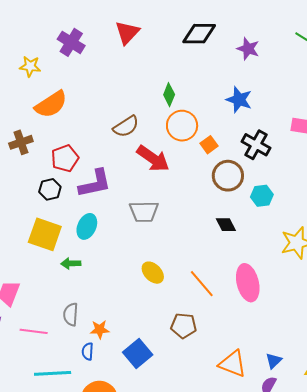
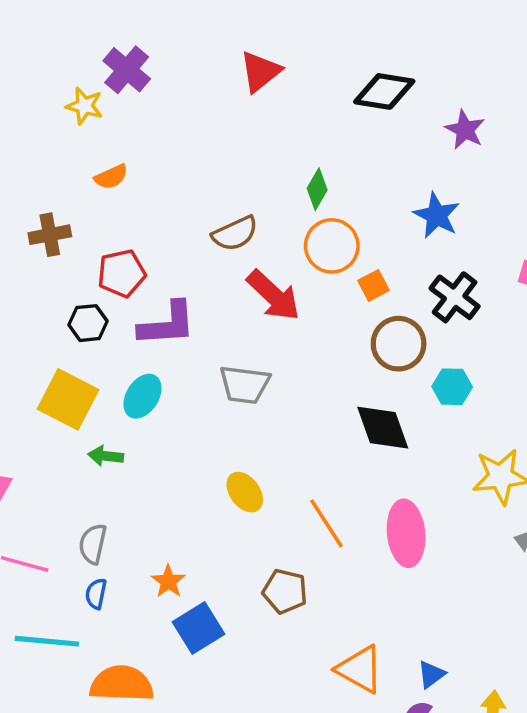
purple cross: (71, 42) -> (127, 70), moved
orange semicircle: (51, 104) -> (111, 177), size x0.6
black diamond: (226, 225) -> (383, 428), size x1.6
orange star: (100, 329) -> (168, 581), moved, turned 30
blue semicircle: (88, 351) -> (96, 594), moved

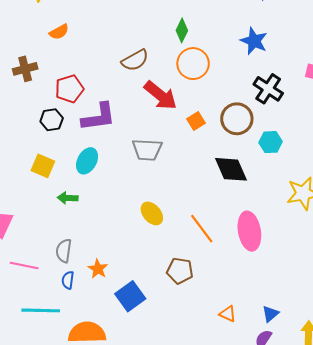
orange square: (374, 285) -> (196, 121), moved
yellow square: (68, 399) -> (43, 166), size x0.7
orange star: (168, 581) -> (98, 269), moved
orange triangle: (360, 669) -> (228, 314), size x0.6

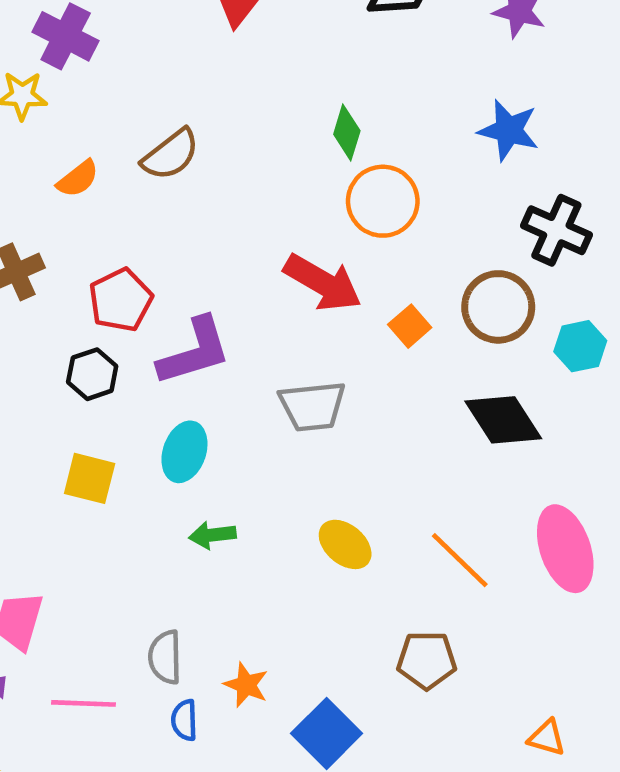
brown semicircle: (135, 60) -> (171, 155), moved
green arrow: (68, 198) -> (212, 535), moved

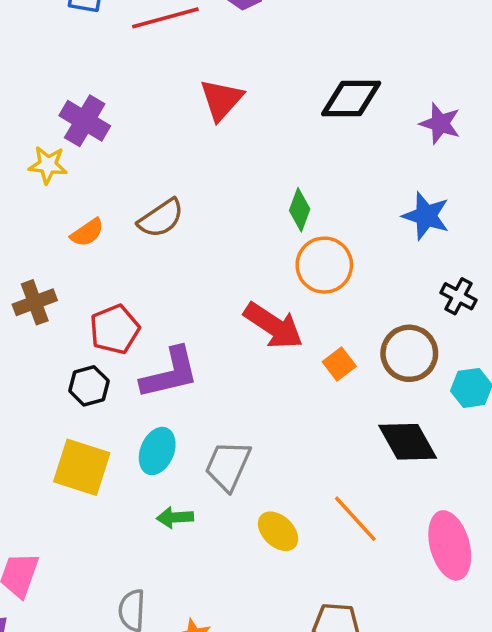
black cross: (556, 230) -> (458, 296), size x0.7
gray trapezoid: (312, 406) -> (228, 466), moved, turned 116
yellow square: (90, 478) -> (82, 467), size x1.4
orange line: (460, 560) -> (355, 519), moved

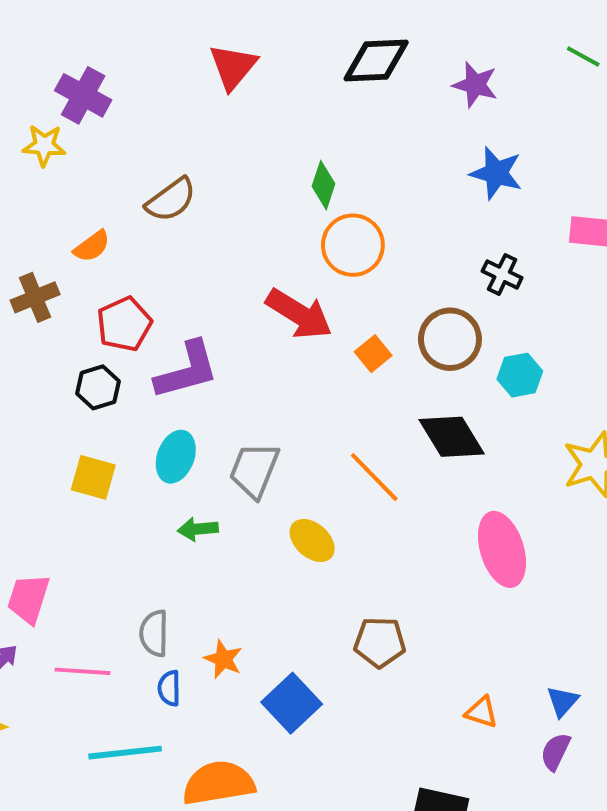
blue star: (426, 216) -> (496, 173), moved
orange semicircle: (87, 233) -> (92, 246), moved
yellow square: (82, 467) -> (93, 477), size x0.7
orange line: (355, 519) -> (374, 477), moved

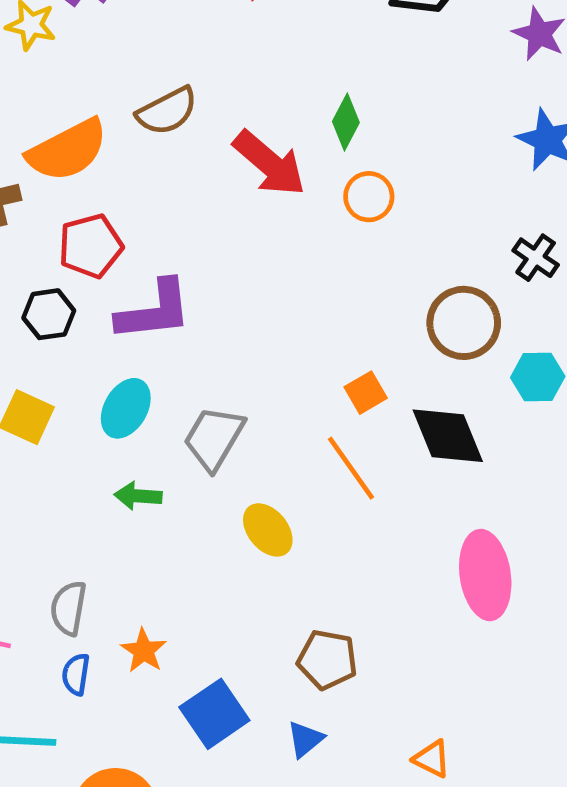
orange circle: (353, 245) -> (369, 197), size x0.7
orange semicircle: (92, 246) -> (67, 150), size x1.8
red arrow: (299, 314) -> (269, 163), moved
orange square: (373, 354) -> (366, 393), moved
blue triangle: (563, 701) -> (305, 739), moved

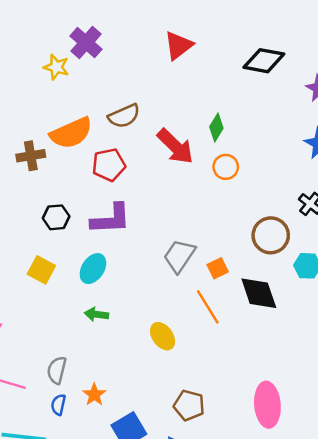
red pentagon: (91, 246) -> (109, 165), moved
gray trapezoid: (214, 438) -> (179, 256), moved
pink ellipse: (485, 575) -> (267, 405), moved

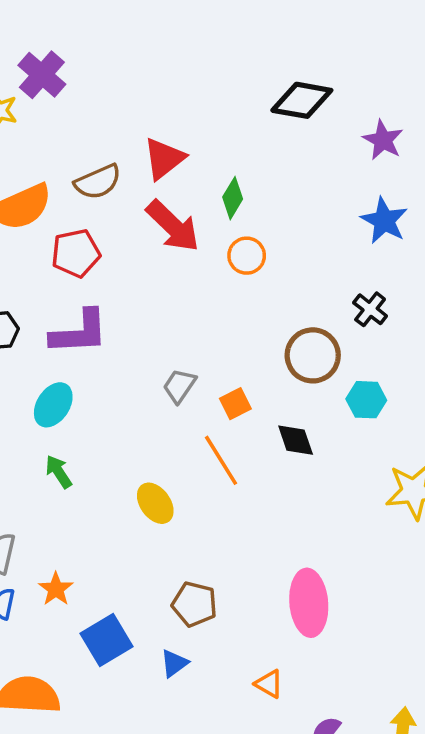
red triangle: (178, 45) -> (164, 159), moved
gray trapezoid: (179, 256) -> (179, 386), size x0.7
black diamond: (259, 293) -> (296, 440), size x0.7
green arrow: (96, 314) -> (59, 472), turned 50

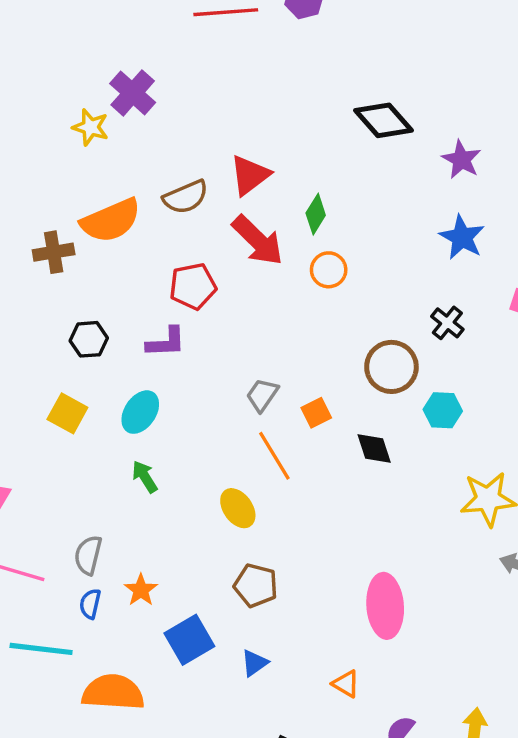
black diamond: (302, 100) -> (384, 120), turned 38
red pentagon: (76, 253) -> (193, 286), moved
purple L-shape: (79, 332) -> (166, 342), size x0.7
orange line: (221, 460) -> (274, 456), moved
brown pentagon: (194, 604) -> (256, 585), moved

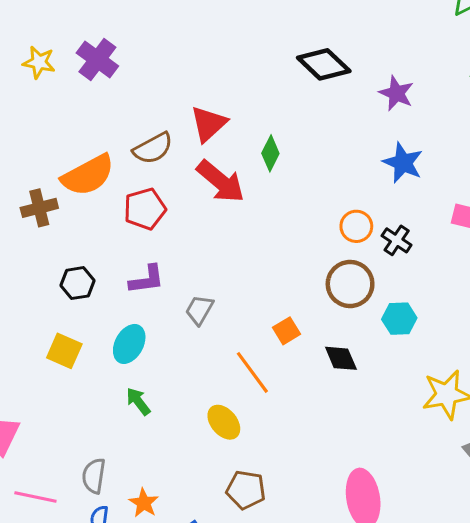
yellow star: (90, 127) -> (39, 62), moved
orange circle: (329, 270) -> (356, 226), moved
red pentagon: (193, 286) -> (145, 209), moved
gray trapezoid: (262, 395) -> (199, 310), moved

